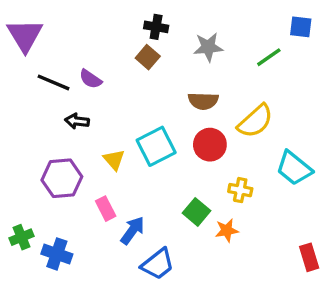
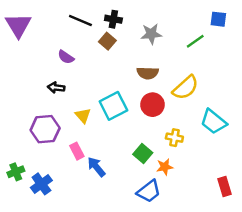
black line: (53, 82) -> (80, 20), moved
blue arrow: (133, 230) -> (96, 167), turned -75
blue cross: (57, 254) -> (41, 184), turned 35
blue trapezoid: (158, 264) -> (149, 191), moved

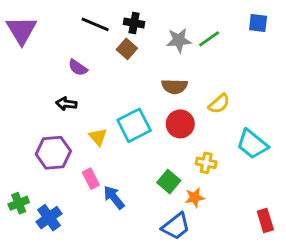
green line: (195, 41) -> (209, 39), moved
yellow semicircle: (185, 88) -> (219, 104), size x0.7

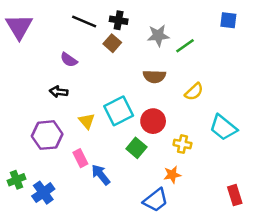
green line: (209, 39) -> (185, 46), moved
red circle: (180, 124) -> (153, 121), moved
green square: (169, 182) -> (136, 148), moved

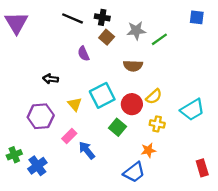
brown square: (112, 43) -> (107, 37), moved
purple semicircle: (69, 60) -> (84, 54), moved, turned 32
yellow semicircle: (194, 92) -> (154, 96), moved
cyan trapezoid: (223, 127) -> (192, 110), turned -70
pink rectangle: (80, 158) -> (69, 136), turned 72

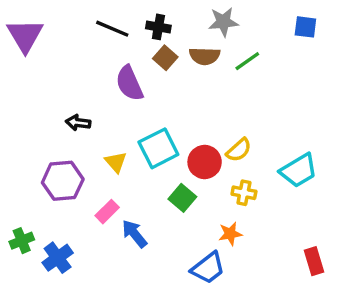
gray star: (136, 31) -> (223, 22), moved
purple semicircle: (84, 54) -> (129, 83), size x1.5
brown semicircle: (133, 66) -> (205, 56), moved

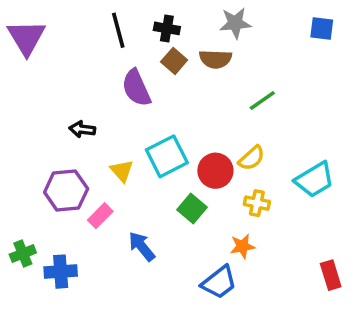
black line: (112, 29) -> (118, 30), turned 52
green line: (247, 61) -> (262, 100), moved
pink rectangle: (107, 212) -> (100, 216), moved
blue cross: (58, 258) -> (61, 272), turned 32

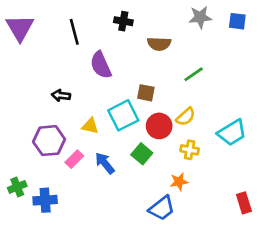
gray star: (235, 23) -> (200, 17), moved
black line: (118, 30) -> (74, 32), moved
brown square: (174, 61) -> (146, 93), moved, turned -30
yellow triangle: (122, 171) -> (90, 126), turned -36
blue arrow: (142, 246) -> (105, 163), moved

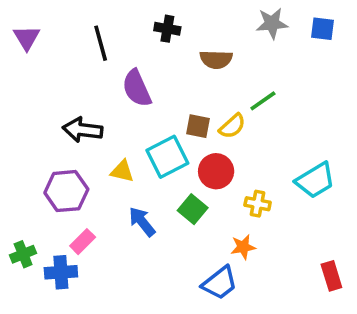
purple triangle: (20, 28) -> (27, 38), size x0.7
black arrow: (61, 95) -> (83, 130), size x1.5
yellow semicircle: (186, 117) -> (232, 126), moved
pink rectangle: (74, 159) -> (83, 242), moved

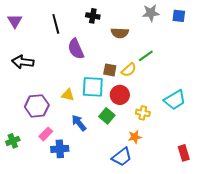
black arrow: (83, 130) -> (23, 62), moved
cyan square: (167, 157) -> (93, 87), turned 30
blue cross: (61, 272) -> (60, 149), moved

